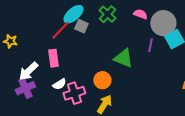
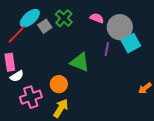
gray square: (81, 26) -> (45, 26), moved, turned 32
white semicircle: (59, 84) -> (17, 76), moved

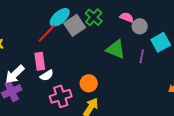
gray square: (45, 26) -> (75, 25), size x1.5
gray circle: (120, 27) -> (140, 26), moved, size x0.6
purple line: (107, 49) -> (142, 56), moved
green triangle: (80, 62) -> (116, 49), moved

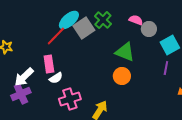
purple line: (142, 56) -> (166, 68), moved
orange circle: (89, 83) -> (122, 76), moved

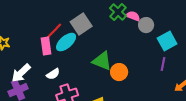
cyan ellipse: (69, 20) -> (66, 42), moved
green cross: (103, 20) -> (118, 12), moved
green triangle: (125, 52) -> (102, 61), moved
pink rectangle: (49, 64) -> (46, 46), moved

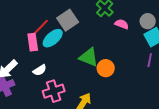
pink semicircle: (133, 16) -> (122, 24), moved
gray circle: (146, 25) -> (148, 21), moved

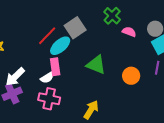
pink rectangle: (33, 42) -> (55, 67), moved
orange circle: (106, 68) -> (131, 76), moved
pink cross: (54, 91) -> (49, 99), moved, turned 30

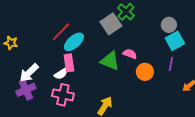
gray square: (75, 28) -> (111, 24), moved
pink semicircle: (129, 32) -> (130, 54), moved

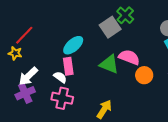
red line: (61, 32) -> (24, 35), moved
yellow star: (11, 43) -> (15, 53), moved
pink semicircle: (130, 54) -> (129, 57), size x1.5
white semicircle: (61, 74) -> (60, 77), turned -112

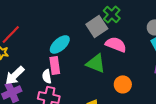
pink semicircle: (129, 57) -> (116, 44), moved
orange circle: (144, 75) -> (123, 84), moved
white semicircle: (60, 77) -> (47, 76), turned -136

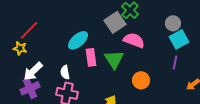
green triangle: (96, 63) -> (114, 59), turned 35
pink rectangle: (55, 65) -> (91, 57), moved

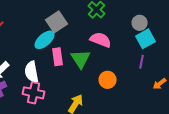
gray square: (115, 22) -> (57, 22), moved
white semicircle: (65, 72) -> (32, 72), size x1.5

